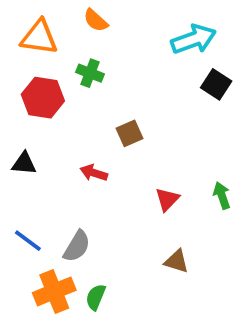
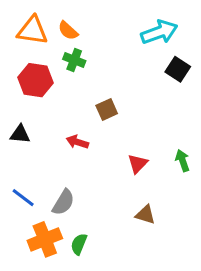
orange semicircle: (96, 20) -> (68, 31), moved

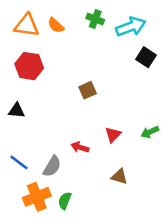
green cross: (74, 60) -> (95, 19), moved
red arrow: (77, 142) -> (80, 147), moved
green arrow: (182, 161) -> (150, 132), turned -96

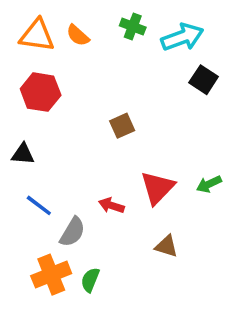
red triangle: (113, 135) -> (158, 188), size x1.5
blue line: (19, 163) -> (39, 205), moved

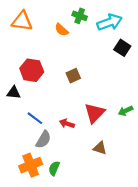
orange semicircle: (78, 35) -> (62, 30), moved
red hexagon: (41, 92) -> (32, 70), moved
blue line: (39, 205) -> (35, 118), moved

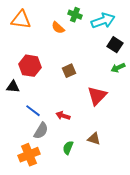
green arrow: (126, 111) -> (118, 68), moved
red triangle: (95, 113) -> (97, 96), moved
green semicircle: (54, 168) -> (68, 148), moved

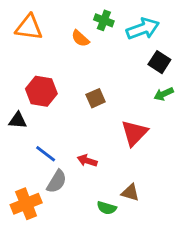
green semicircle: (68, 148) -> (107, 208), moved, turned -96
orange cross: (29, 155) -> (26, 204), moved

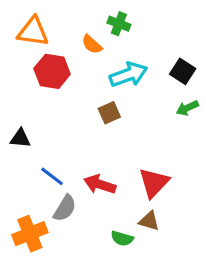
cyan arrow: (143, 29) -> (128, 75), moved
red hexagon: (41, 91) -> (52, 71), moved
red triangle: (134, 133) -> (154, 183), moved
red arrow: (87, 161) -> (100, 184), size x1.4

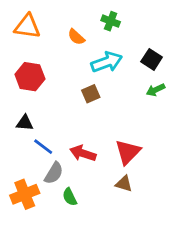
green cross: (119, 24) -> (111, 21), moved
red hexagon: (52, 71) -> (30, 77), moved
black triangle: (20, 138) -> (25, 123), moved
green semicircle: (122, 238) -> (70, 197), moved, turned 48

